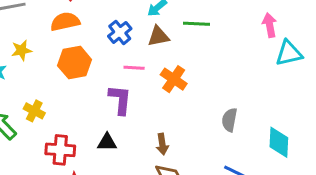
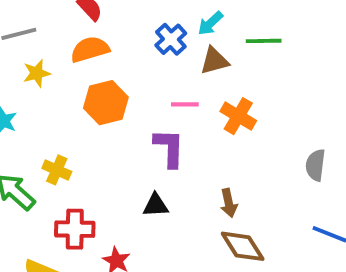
blue cross: (120, 32) -> (171, 39), moved
yellow star: (21, 50) -> (37, 73), moved
red cross: (60, 150) -> (75, 229), moved

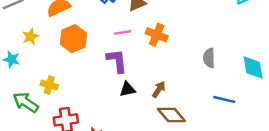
yellow star: (37, 73) -> (31, 37), moved
brown arrow: (229, 203) -> (159, 89), turned -126
black triangle: (156, 205) -> (127, 89), moved

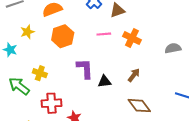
gray semicircle: (209, 58) -> (173, 48), moved, turned 77
purple L-shape: (117, 61) -> (85, 69), moved
brown arrow: (159, 89) -> (134, 75), moved

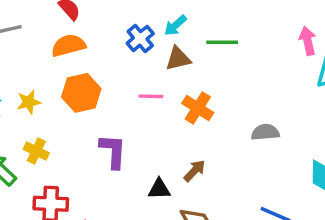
yellow star: (27, 32) -> (29, 102), moved
black triangle: (104, 81) -> (159, 189), moved

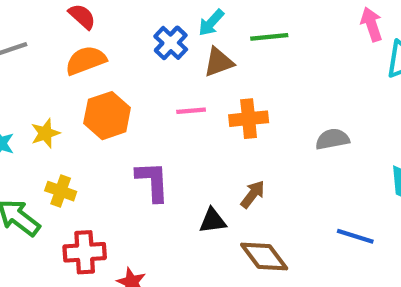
orange cross: (198, 108) -> (249, 119), turned -32

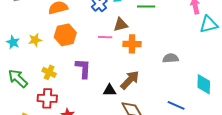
brown triangle: (219, 62) -> (121, 25), moved
yellow cross: (61, 191) -> (49, 72), moved
brown arrow: (253, 194) -> (130, 80), size x1.5

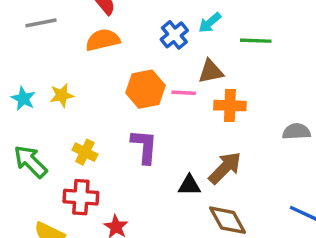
orange hexagon: (65, 35) -> (145, 89), moved

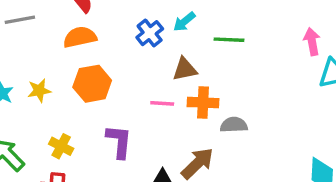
orange hexagon: (145, 89) -> (92, 84), moved
pink line: (184, 93) -> (162, 103), moved
gray semicircle: (296, 132) -> (234, 125), moved

